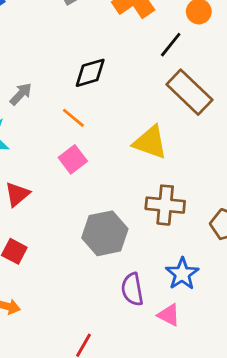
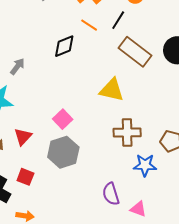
orange line: (73, 118) -> (89, 25), moved
pink square: (73, 159) -> (63, 119), moved
gray hexagon: (105, 233) -> (63, 152), moved
blue star: (182, 274) -> (145, 165), moved, turned -30

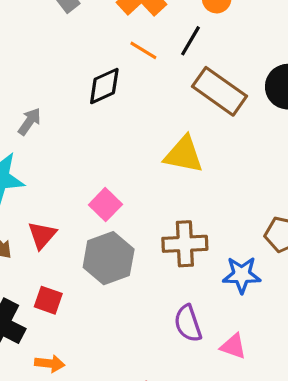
brown cross: (127, 133) -> (185, 244), moved

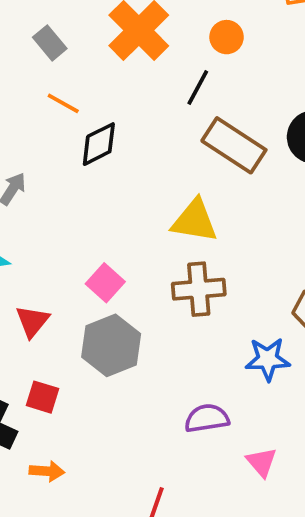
orange line: (143, 50) -> (63, 103), moved
brown cross: (185, 244) -> (199, 289), moved
purple semicircle: (188, 323) -> (207, 418), turned 102
pink triangle: (233, 346) -> (262, 462), moved, turned 32

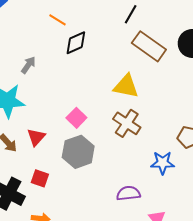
brown cross: (199, 289) -> (127, 123), turned 36

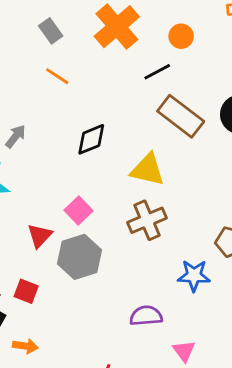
black line: (131, 14) -> (157, 72), turned 30
black diamond: (76, 43) -> (91, 139), moved
brown cross: (127, 123) -> (147, 220), turned 32
red triangle: (36, 137) -> (40, 236), moved

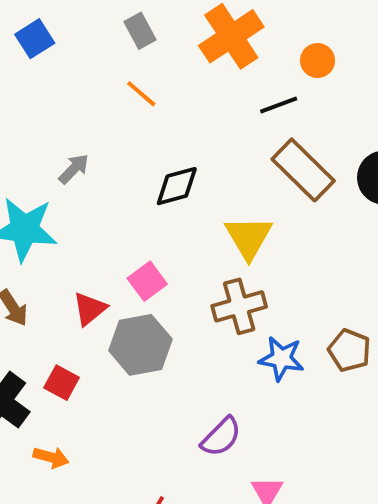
yellow triangle: (148, 170) -> (249, 237), turned 39
blue star: (194, 276) -> (281, 359), moved
purple semicircle: (146, 316) -> (221, 437), turned 132

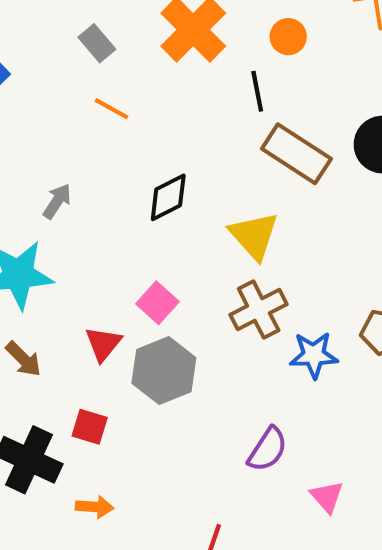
black line: (279, 105) -> (257, 91), turned -69

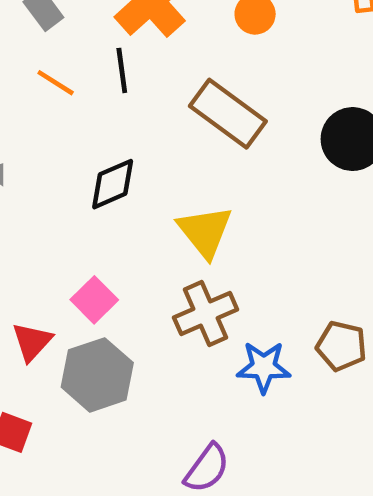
black line: (257, 91) -> (122, 70), moved
brown rectangle: (296, 154) -> (228, 114), moved

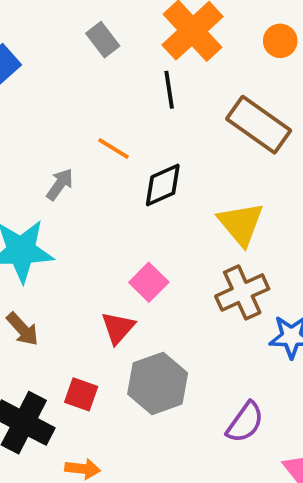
orange line: (56, 83) -> (113, 148), moved
red triangle: (32, 342) -> (118, 328), moved
gray hexagon: (97, 375) -> (158, 383), moved

